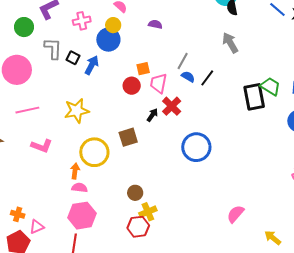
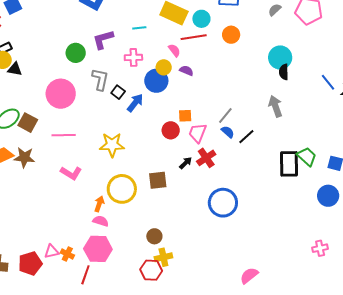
purple semicircle: (155, 24) -> (186, 71), moved
orange cross: (18, 214) -> (67, 254), moved

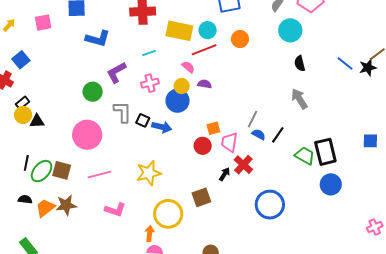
cyan circle: (280, 57) -> (290, 30), moved
blue arrow: (135, 103) -> (162, 127), turned 78
green trapezoid: (307, 157) -> (305, 156), moved
blue circle: (328, 196) -> (331, 184), moved

